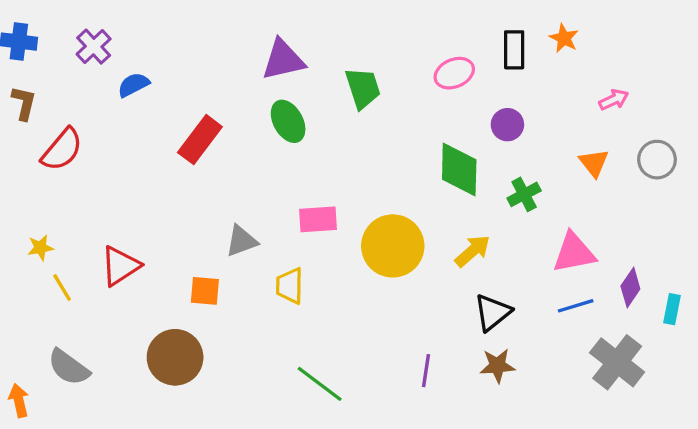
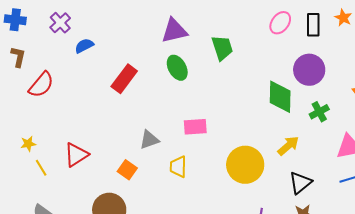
pink ellipse: (454, 73) -> (280, 23), moved, turned -30
purple circle: (507, 125) -> (309, 70), size x1.6
yellow circle: (393, 246) -> (245, 165), moved
orange square: (205, 291) -> (127, 170), turned 30

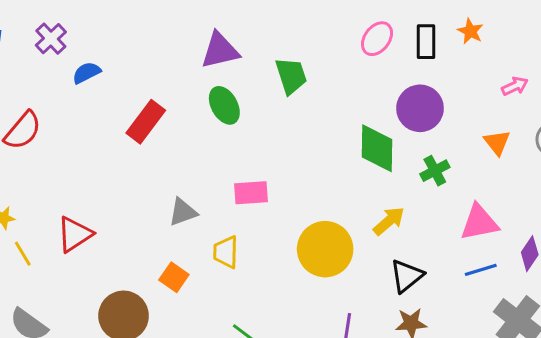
orange square: (127, 170) -> (174, 277), moved

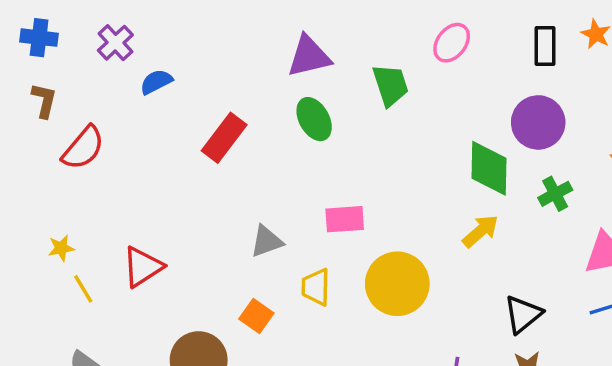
pink ellipse: (377, 39) -> (452, 43), moved
yellow arrow: (389, 221) -> (480, 231), moved
yellow circle: (325, 249) -> (397, 284), moved

